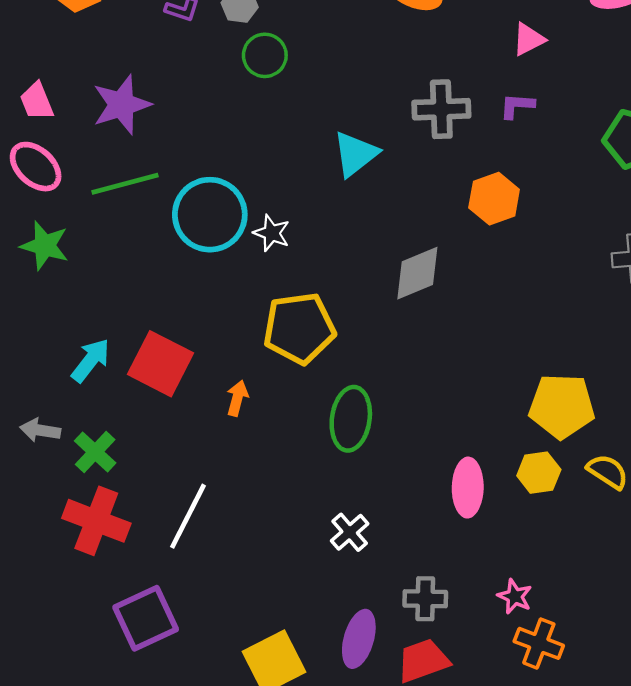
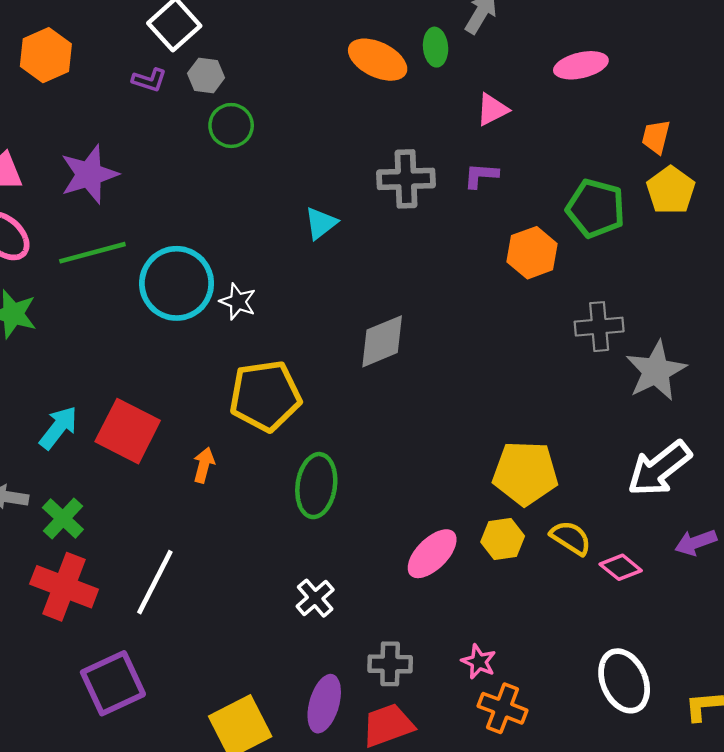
cyan triangle: (355, 154) -> (321, 223), size x0.7
orange hexagon: (494, 199) -> (532, 253), moved
pink ellipse: (468, 488) -> (432, 554), turned 44

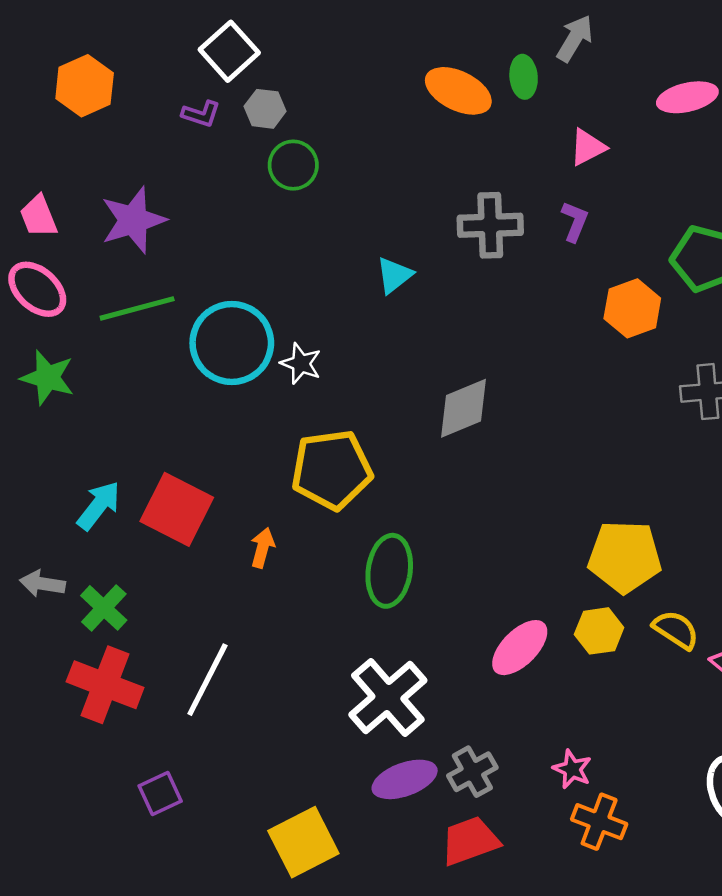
purple L-shape: (481, 175) -> (575, 221), turned 108
white cross: (315, 598) -> (388, 697), size x1.8
gray cross: (390, 664) -> (472, 772), turned -30
purple square: (113, 683) -> (160, 793), size x0.6
purple ellipse: (324, 704) -> (405, 779), moved, turned 54

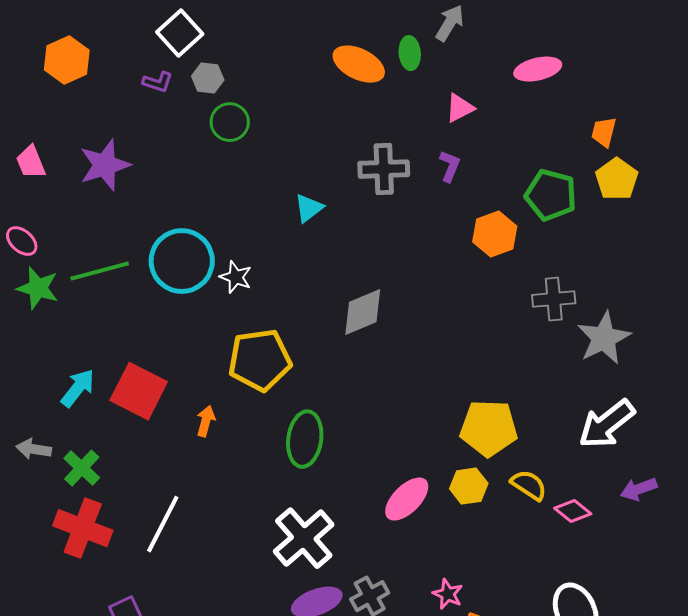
pink ellipse: (37, 289) -> (22, 241), moved, size x0.7
green line: (137, 308) -> (100, 271), moved

